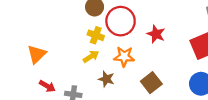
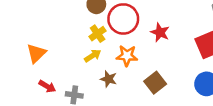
yellow cross: (96, 35) -> (98, 34), turned 35

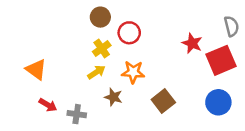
red circle: (123, 19) -> (129, 33), size x0.7
red star: (160, 32) -> (192, 43), moved
orange triangle: (36, 53) -> (36, 70), turned -40

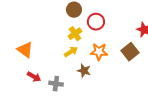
brown square: (163, 101) -> (130, 52), moved

